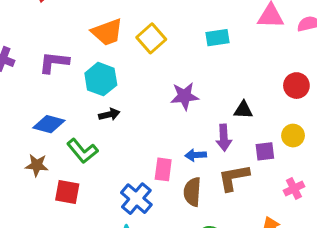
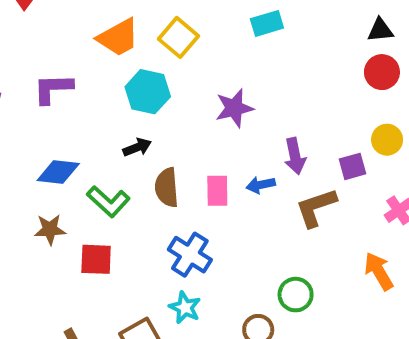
cyan hexagon: (101, 79) -> (148, 92), moved
black triangle: (243, 110) -> (380, 30), moved
pink rectangle: (163, 169) -> (217, 191), moved
brown semicircle: (192, 192) -> (167, 188), moved

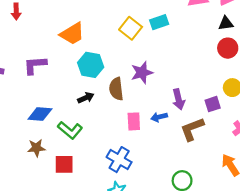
yellow square: (179, 37) -> (131, 28), moved
brown semicircle: (167, 188) -> (116, 89), moved

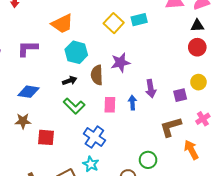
blue arrow: (159, 117) -> (132, 103), turned 96
brown L-shape: (192, 129) -> (171, 127), moved
green L-shape: (70, 130) -> (74, 106), moved

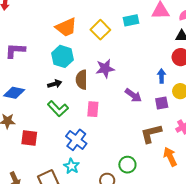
cyan rectangle: (139, 20) -> (131, 20), moved
orange trapezoid: (62, 24) -> (66, 27), moved
purple arrow: (151, 89) -> (133, 95), turned -48
blue arrow: (132, 103) -> (161, 76), moved

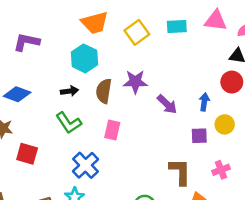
purple arrow: (133, 95) -> (167, 104), moved
brown L-shape: (151, 134) -> (180, 172), turned 95

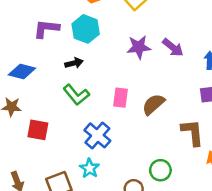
purple L-shape: (27, 42) -> (46, 29), moved
brown semicircle: (104, 91) -> (153, 104), moved, turned 45
purple arrow: (167, 104) -> (173, 47), moved

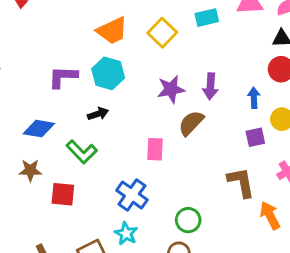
purple arrow: (173, 47) -> (210, 86), turned 60
green L-shape: (76, 95) -> (82, 152), moved
brown semicircle: (153, 104) -> (191, 123), moved
green circle: (160, 170) -> (188, 220), moved

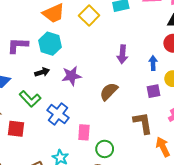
purple star: (171, 89) -> (72, 76), moved
brown semicircle: (191, 123) -> (109, 91), moved
pink rectangle: (155, 149) -> (84, 132), moved
blue cross: (132, 195) -> (58, 114), moved

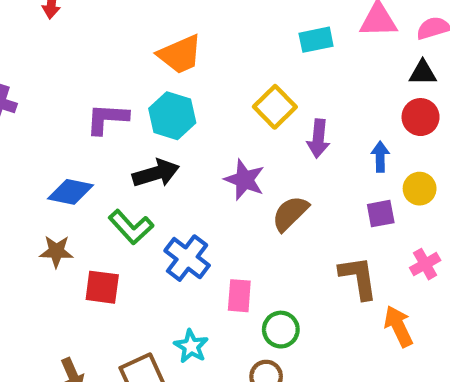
yellow square: (89, 15) -> (275, 107), moved
black arrow: (42, 72) -> (156, 173), size x1.5
purple star: (72, 76) -> (245, 180), moved, turned 30

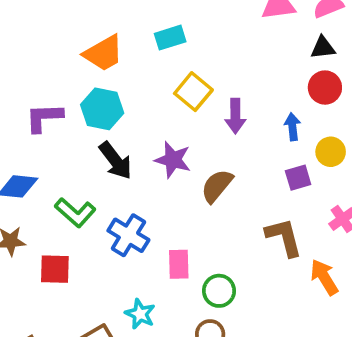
cyan rectangle: (316, 40) -> (170, 38), moved
black arrow: (156, 173) -> (115, 161), moved, turned 75

